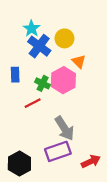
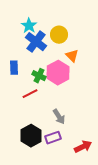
gray arrow: (64, 128) -> (59, 117), size x0.7
purple rectangle: (58, 151) -> (53, 138), size x0.7
black hexagon: (19, 164) -> (31, 136), moved

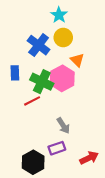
cyan star: (29, 26) -> (59, 15), moved
green cross: (39, 76) -> (42, 82), size x1.5
black hexagon: (31, 136) -> (33, 162), moved

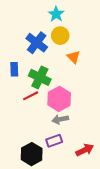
pink hexagon: (62, 78) -> (59, 99), moved
gray arrow: (63, 126) -> (60, 119), turned 112

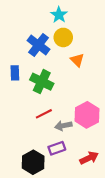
red line: (31, 96) -> (44, 114), moved
pink hexagon: (59, 99) -> (87, 115), moved

